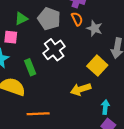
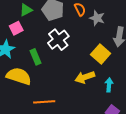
pink square: (11, 37) -> (16, 28), turned -32
cyan arrow: (105, 107) -> (109, 85), moved

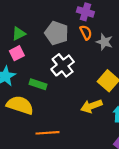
green triangle: (26, 10) -> (19, 34), moved
green rectangle: (36, 57) -> (38, 84), turned -49

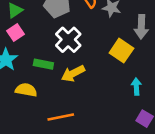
yellow semicircle: (20, 105) -> (26, 90), size x0.7
yellow arrow: (91, 106) -> (73, 73), moved

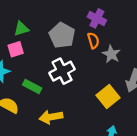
yellow arrow: (73, 73) -> (51, 117), moved

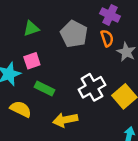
pink square: (16, 49) -> (32, 61), moved
white cross: (62, 71) -> (92, 87), moved

